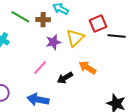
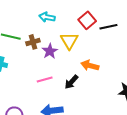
brown cross: (43, 20) -> (33, 42), moved
pink line: (40, 68) -> (45, 80), turned 49

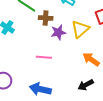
black arrow: (71, 82) -> (86, 85), moved

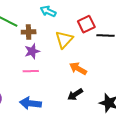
purple star: (58, 32) -> (32, 51), moved

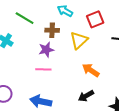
red square: (86, 24) -> (95, 19), moved
brown cross: (29, 32) -> (52, 30), moved

